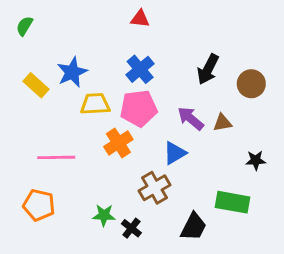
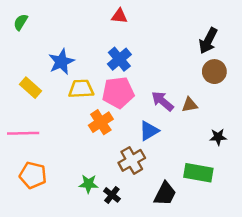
black arrow: (208, 69) -> (208, 41), moved
yellow rectangle: (36, 85) -> (30, 88), moved
pink line: (56, 157) -> (23, 133), moved

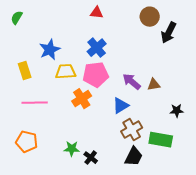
brown circle: (214, 72) -> (150, 17), moved
yellow rectangle: (30, 88) -> (25, 71), turned 30
pink line: (23, 133) -> (35, 103), moved
brown cross: (132, 160) -> (132, 130), moved

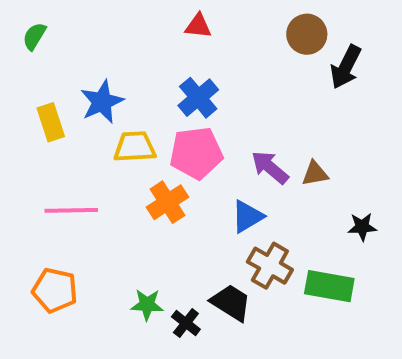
yellow rectangle: (25, 71) -> (51, 122), moved
brown cross: (132, 130) -> (270, 266), turned -30
black trapezoid: (134, 157) -> (231, 303), moved, turned -85

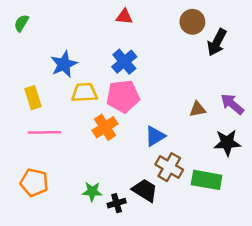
yellow rectangle: (51, 122) -> (33, 98), moved
purple arrow: (270, 167) -> (232, 104), moved
black star: (362, 227) -> (227, 143), size x1.5
black cross: (186, 323) -> (117, 203), turned 36

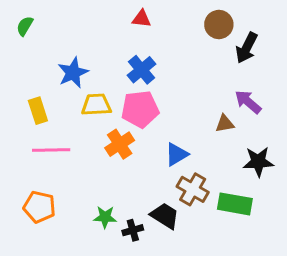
purple arrow: (232, 104) -> (248, 102), moved

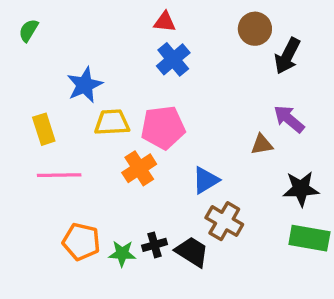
blue cross: (142, 70) -> (173, 59), moved
green rectangle: (235, 204) -> (309, 238), moved
orange pentagon: (39, 207) -> (81, 242), moved
black cross: (133, 230) -> (154, 245), moved

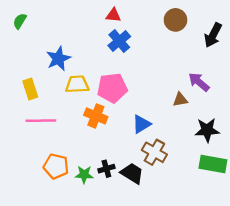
black arrow: (287, 56) -> (213, 35), moved
orange cross: (139, 168) -> (96, 116), turned -35

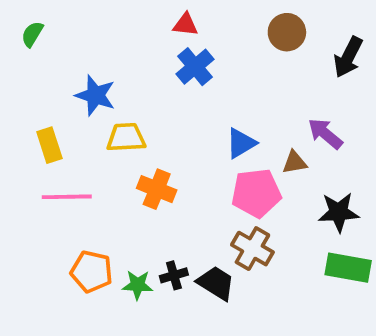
blue star: (58, 59) -> (95, 95), turned -30
pink pentagon: (112, 88) -> (256, 193), moved
blue triangle: (142, 124) -> (241, 143), moved

